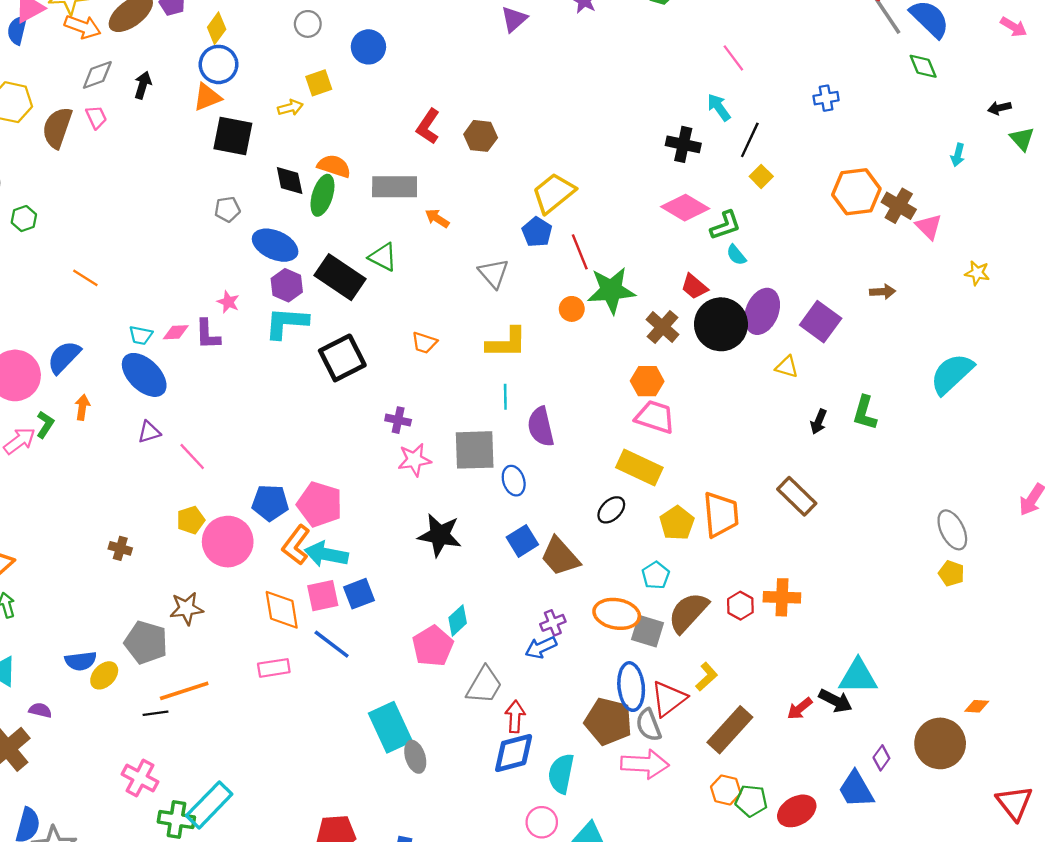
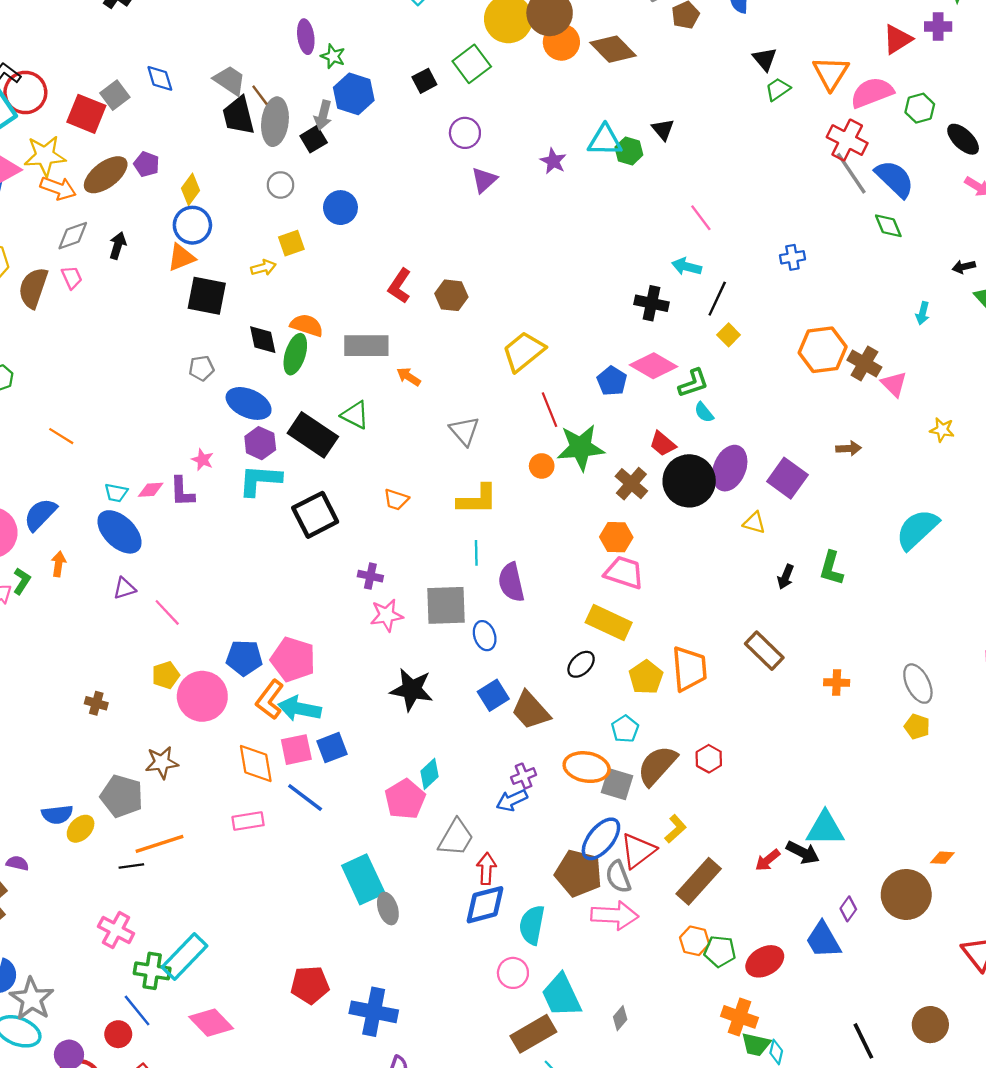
cyan arrow: (719, 107) -> (687, 267), turned -40
blue pentagon: (537, 232) -> (612, 381), moved
orange cross: (782, 597) -> (837, 683), moved, size x0.7
blue ellipse: (631, 687) -> (601, 839), turned 45

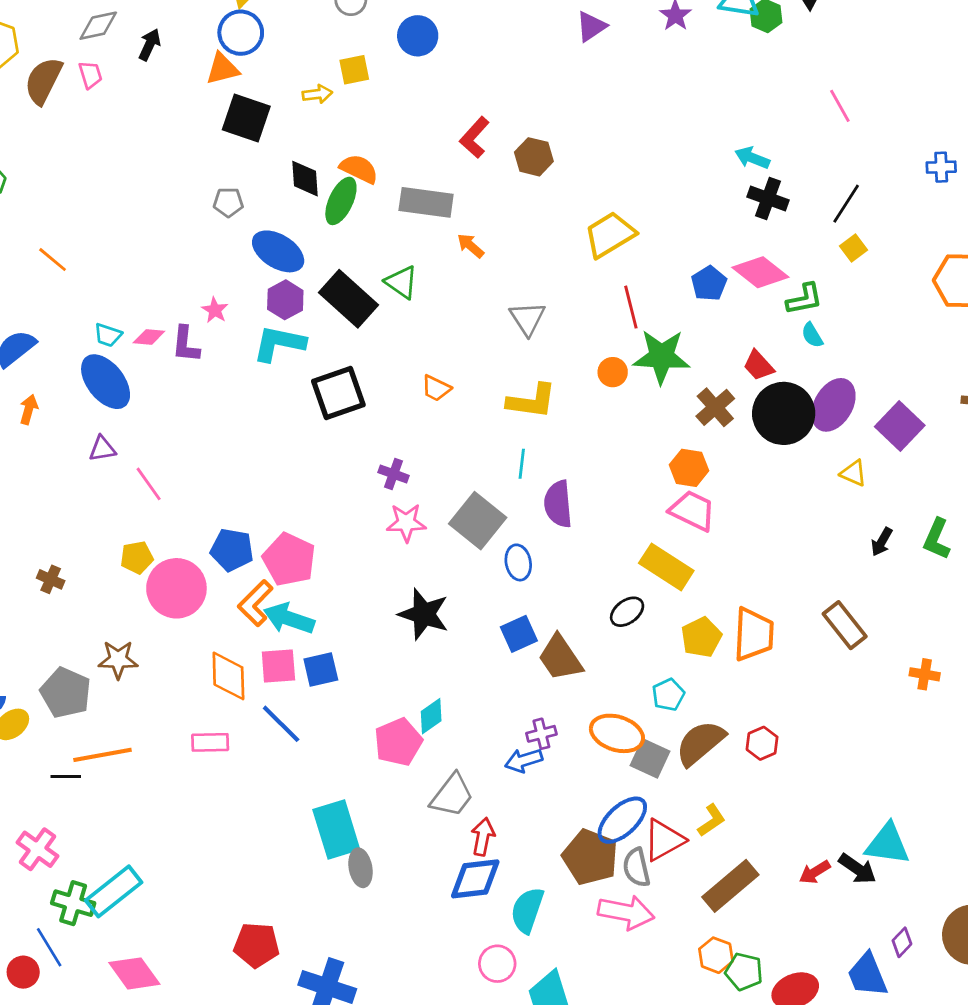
cyan arrow: (687, 267) -> (752, 158), moved
gray square: (446, 605) -> (478, 521), turned 33

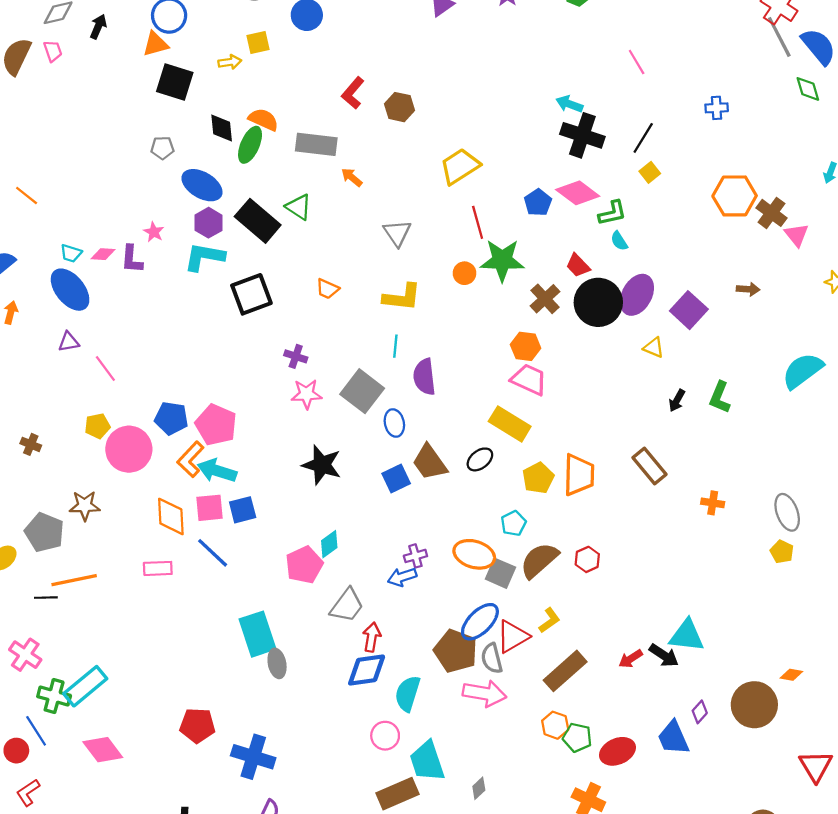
black cross: (768, 198) -> (582, 135), size x1.4
brown trapezoid: (560, 658) -> (430, 462), moved

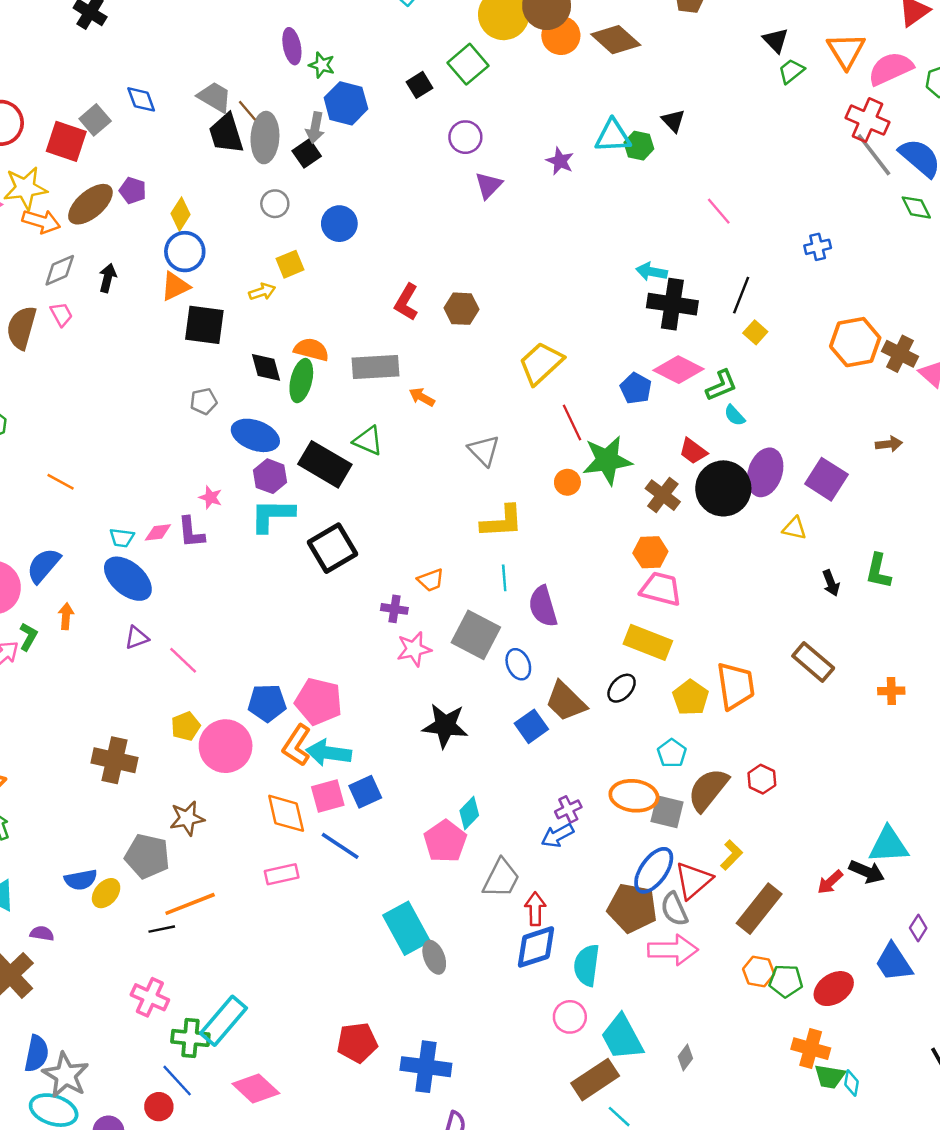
orange trapezoid: (327, 289) -> (431, 580), moved, turned -35
black arrow: (677, 401) -> (831, 583), turned -40
brown cross: (31, 444) -> (114, 760), size x1.8

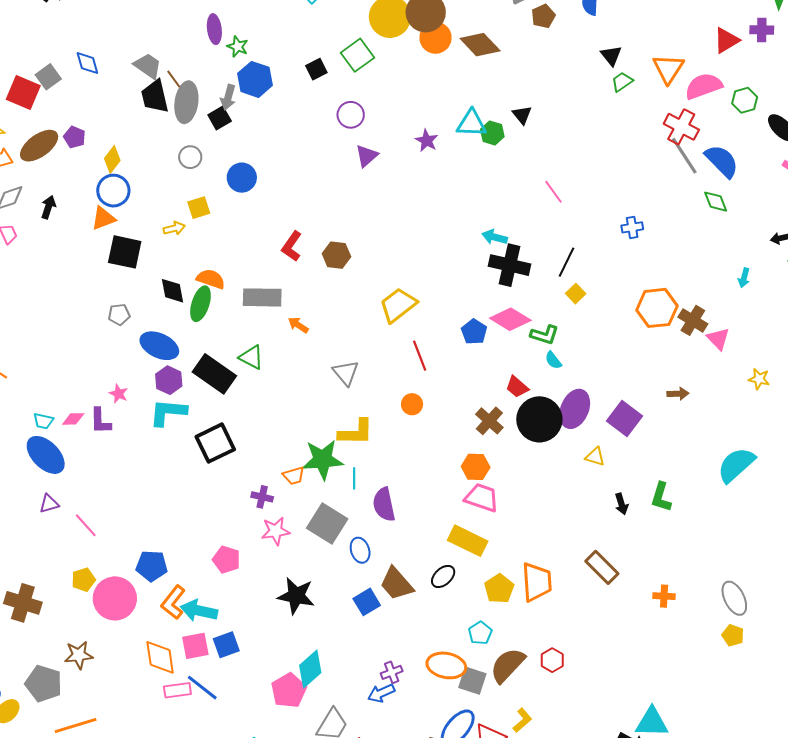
green L-shape: (721, 385) -> (544, 335), turned 36
green star: (607, 460) -> (323, 460), moved
pink pentagon: (318, 701) -> (226, 560), moved, size x0.7
cyan diamond: (469, 813) -> (310, 669), size x1.4
pink rectangle: (282, 874) -> (177, 690), moved

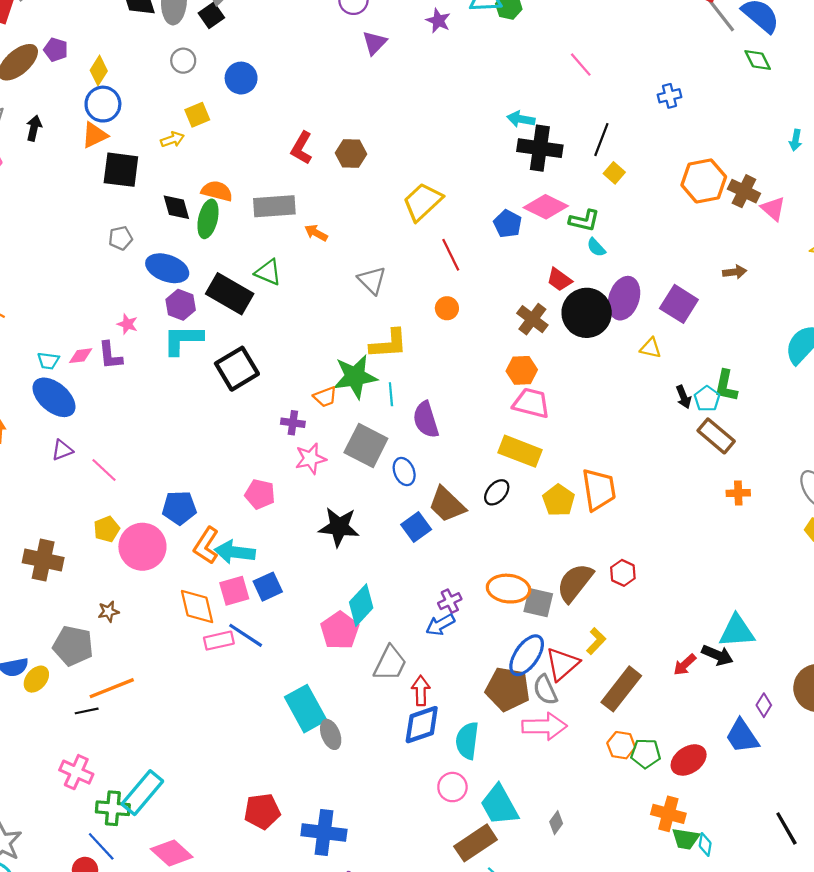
brown rectangle: (602, 567) -> (716, 436), moved
cyan pentagon: (480, 633) -> (707, 399), moved
brown star: (79, 655) -> (108, 612), size x0.7

